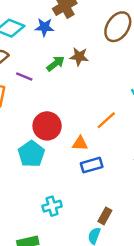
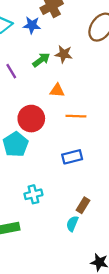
purple line: (24, 76) -> (11, 71), turned 35
orange line: (106, 120) -> (76, 116), moved, turned 42
orange triangle: (80, 143) -> (57, 90), moved

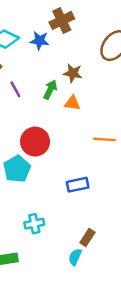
green arrow: (41, 60) -> (50, 90), moved, turned -30
orange triangle: (57, 90) -> (72, 103), moved
orange line: (76, 116) -> (105, 139), moved

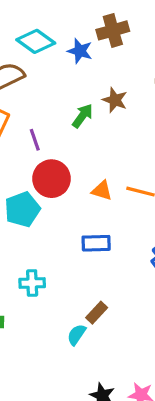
purple line: (15, 89) -> (35, 140), moved
orange triangle: (72, 103) -> (102, 191), moved

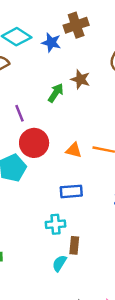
cyan cross: (32, 283) -> (55, 224), moved
brown rectangle: (97, 313) -> (74, 245), turned -35

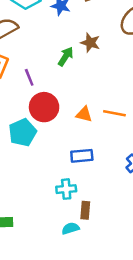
cyan semicircle: (59, 263) -> (70, 228), turned 42

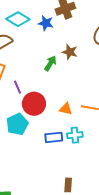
purple line: (29, 77) -> (18, 87), moved
blue rectangle: (82, 156) -> (54, 137), moved
cyan cross: (66, 189) -> (75, 135), moved

